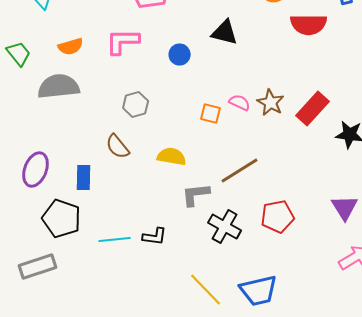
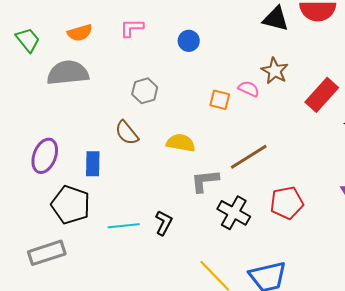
black triangle: (225, 33) -> (276, 19), moved
pink L-shape: (123, 42) -> (132, 28), size x0.7
brown star: (271, 103) -> (275, 71), moved
black L-shape: (155, 237) -> (164, 223), turned -70

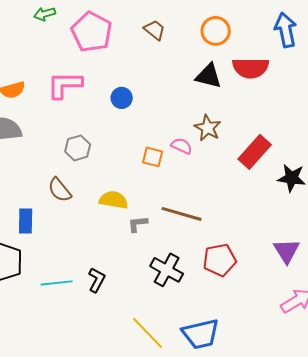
pink L-shape: (132, 28) -> (65, 85), size x1.5
brown line: (249, 157) -> (182, 214), turned 48
gray L-shape: (205, 181) -> (138, 224), moved, size x0.7

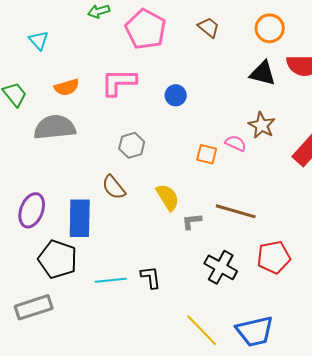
yellow semicircle: (114, 200) -> (168, 197), turned 48
blue rectangle: (26, 221) -> (80, 218), size x1.5
black L-shape: (97, 280) -> (151, 277), turned -35

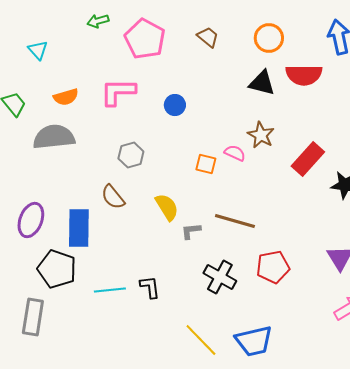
gray rectangle: (34, 307) -> (33, 317), turned -63

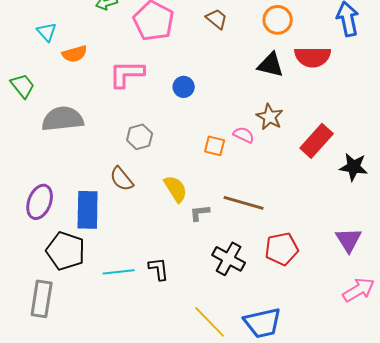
orange semicircle: (66, 97) -> (75, 54), moved

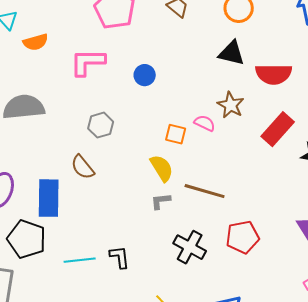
red semicircle: (313, 57) -> (274, 74), moved
yellow semicircle: (176, 189) -> (162, 168), moved

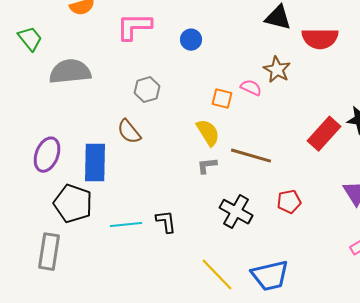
red rectangle: (278, 129) -> (324, 134), moved
red pentagon: (243, 237) -> (289, 202), size x0.7

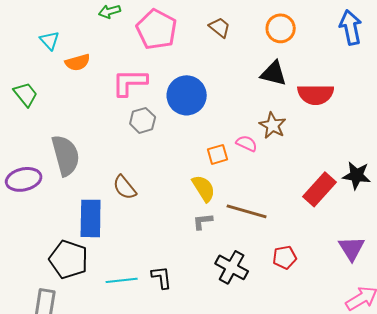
blue circle: (191, 40) -> (187, 95), size x1.8
gray semicircle: (70, 72) -> (66, 155), moved, turned 81
gray hexagon: (147, 90) -> (143, 120), moved
orange square: (222, 99) -> (218, 154), turned -30
purple ellipse: (47, 155) -> (24, 179), moved, turned 56

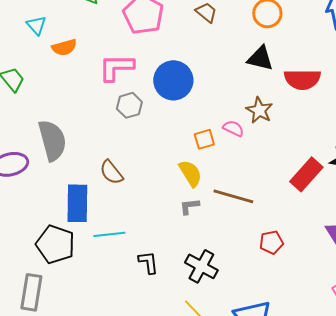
black cross: (232, 267) -> (201, 266), moved
cyan line: (122, 280) -> (109, 234), moved

